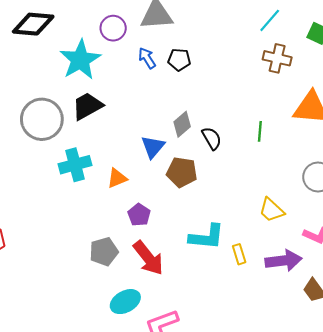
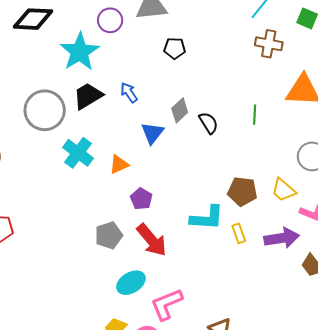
blue arrow: (147, 58) -> (129, 93), moved
cyan cross: (75, 165) -> (78, 153), turned -36
brown pentagon: (182, 172) -> (242, 191), moved
yellow trapezoid: (272, 210) -> (283, 190), moved

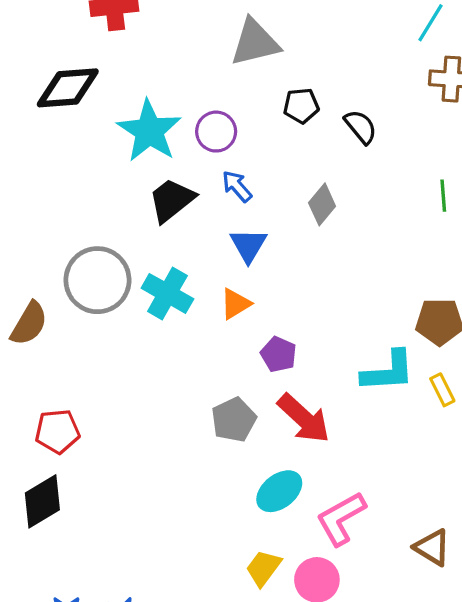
purple circle: (110, 20) -> (216, 132), moved
gray circle: (45, 110) -> (97, 280), moved
black semicircle: (208, 123) -> (361, 127), moved
blue triangle: (152, 133) -> (248, 245), moved

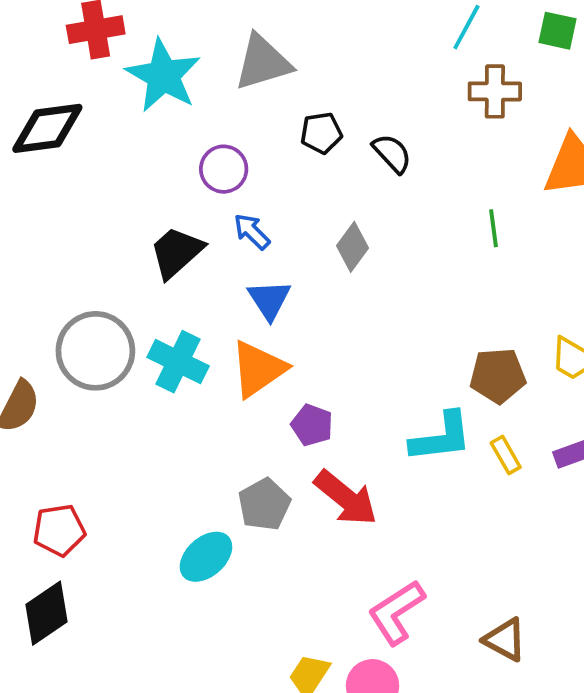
cyan star: (149, 131) -> (163, 76), moved
orange triangle: (235, 304) -> (258, 369), size x1.6
cyan ellipse: (279, 491) -> (206, 557), moved

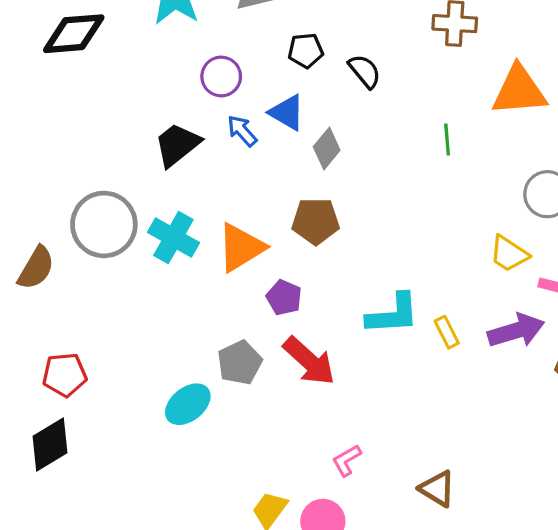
blue triangle: (269, 300) -> (287, 113), moved, turned -30
brown pentagon: (498, 376) -> (316, 221), moved
pink L-shape: (396, 612) -> (347, 460), size x0.6

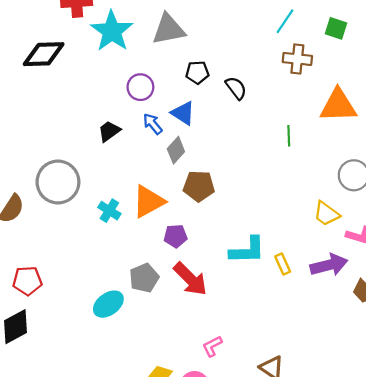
black trapezoid: (177, 145) -> (109, 131), size x0.7
gray diamond: (327, 148) -> (176, 150), moved
cyan cross: (173, 237) -> (109, 211), moved, size x0.7
purple pentagon: (284, 298) -> (176, 236), turned -30

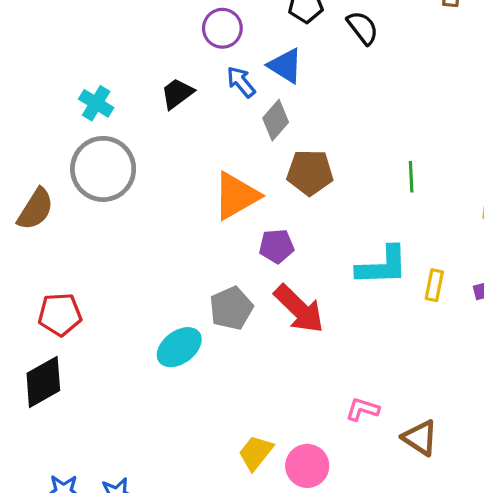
green line: (289, 136) -> (411, 177), moved
cyan cross: (109, 211) -> (96, 103), moved
yellow rectangle: (283, 264) -> (434, 285), turned 36
pink L-shape: (212, 346) -> (362, 409), moved, turned 45

